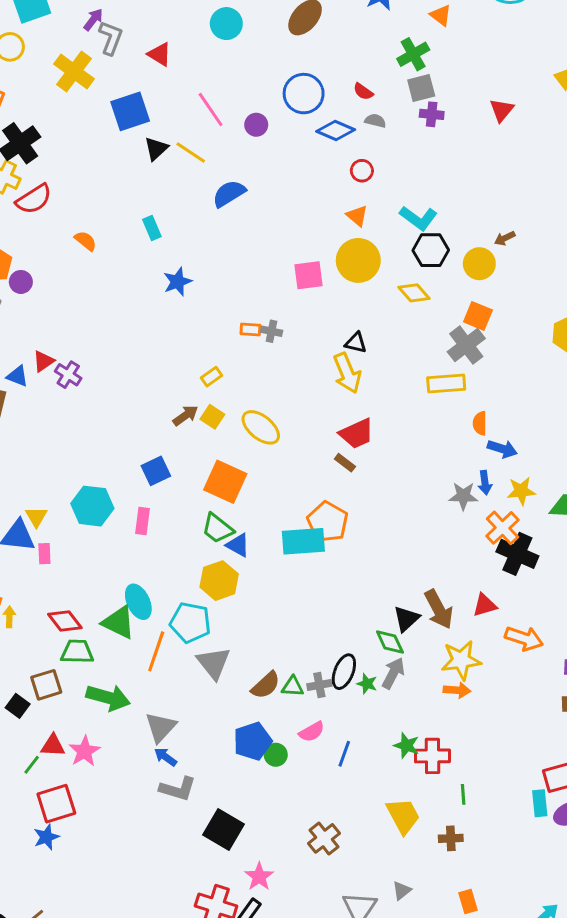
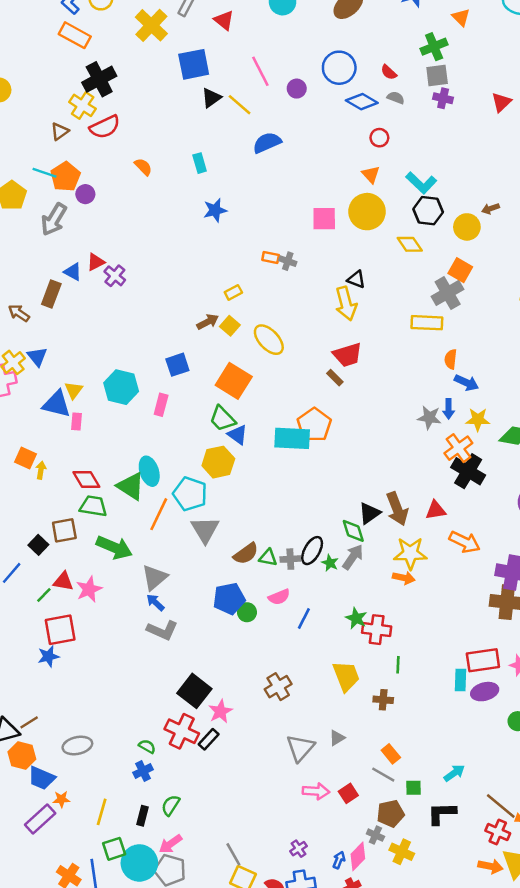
black square: (223, 829) -> (194, 691), moved
orange rectangle: (468, 901) -> (391, 754), turned -30

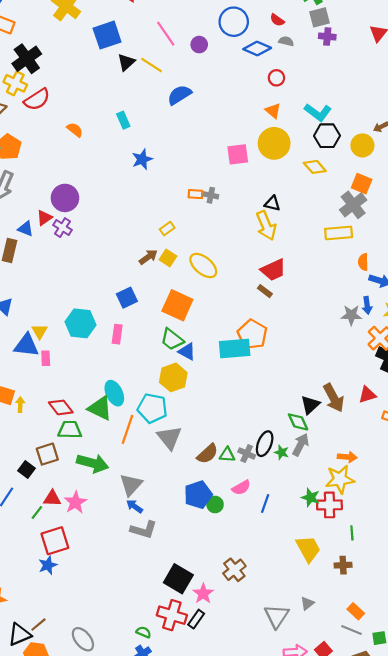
purple circle: (85, 194) -> (65, 198), moved, size x1.6
yellow star: (410, 553) -> (340, 479), moved
gray cross: (290, 559) -> (247, 453), turned 35
brown cross: (278, 687) -> (234, 570), moved
gray ellipse: (77, 745) -> (83, 639), turned 70

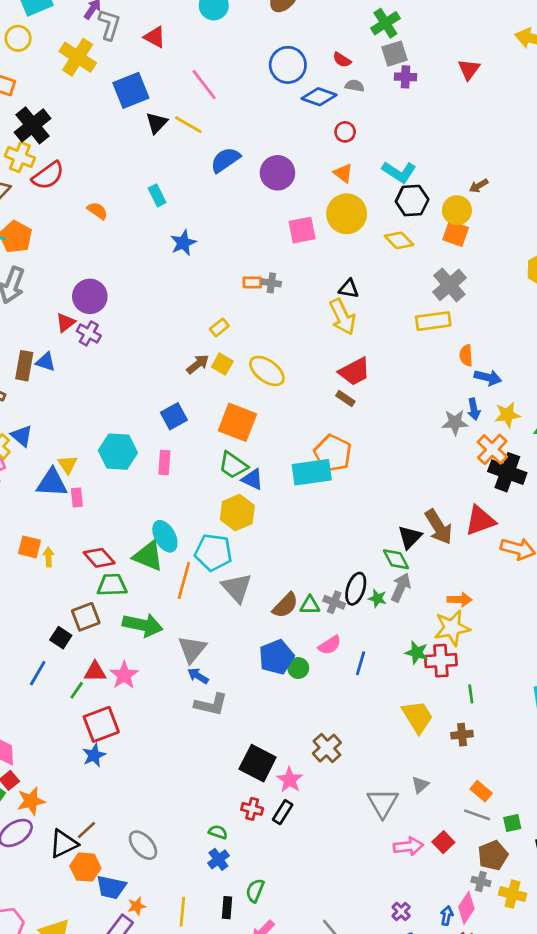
purple circle: (199, 45) -> (277, 173), moved, size x1.6
orange square: (362, 184) -> (456, 234), moved
blue triangle: (26, 229) -> (46, 362), moved
red triangle: (367, 395) -> (480, 521), size x1.4
red cross: (172, 615) -> (252, 809), size x0.6

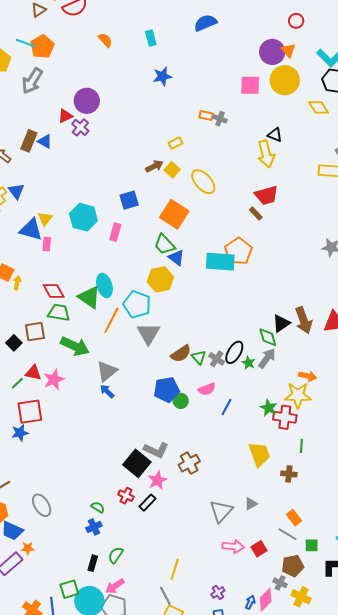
purple circle: (277, 173) -> (272, 52), moved
green triangle: (310, 605) -> (199, 357), turned 35
gray L-shape: (211, 704) -> (156, 450), moved
yellow line: (182, 912) -> (175, 569), moved

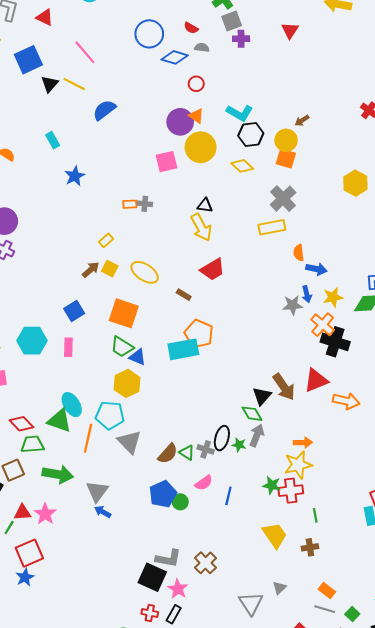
brown rectangle: (256, 213) -> (184, 295), moved
green square: (312, 545) -> (352, 614), turned -32

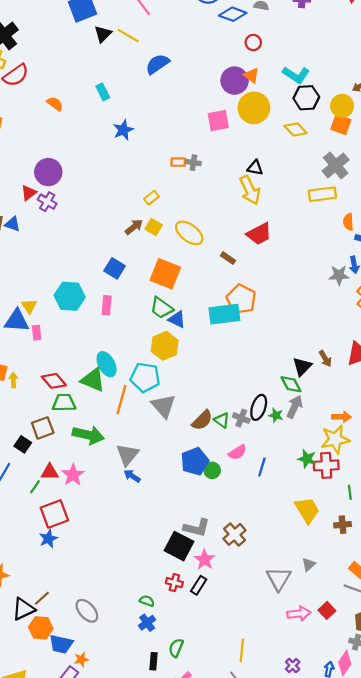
blue square: (74, 311) -> (115, 268), turned -30
brown arrow: (284, 387) -> (325, 359), size x0.6

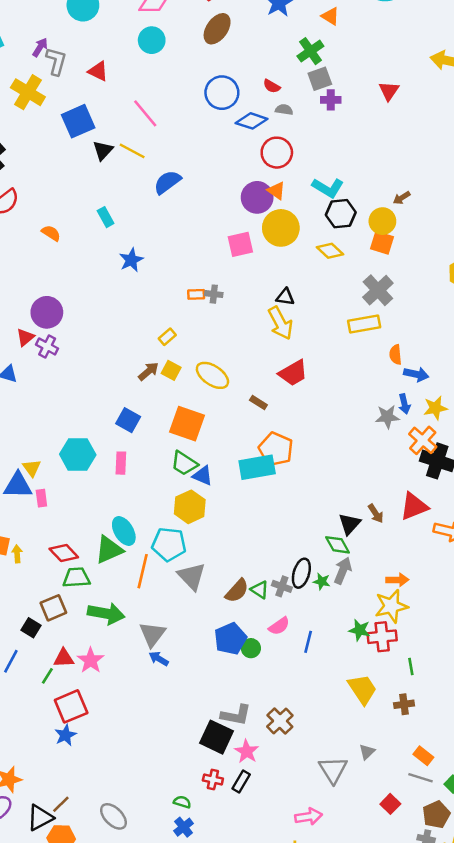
red circle: (253, 42) -> (277, 153), size x1.6
green triangle: (93, 380) -> (109, 550), turned -44
pink arrow: (299, 614) -> (309, 817), moved

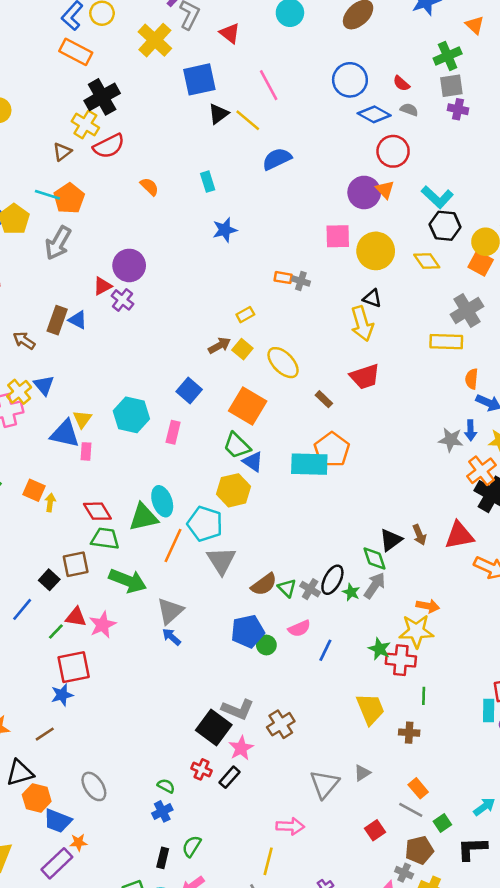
yellow circle: (281, 228) -> (376, 251), moved
brown line: (61, 804) -> (45, 734), moved

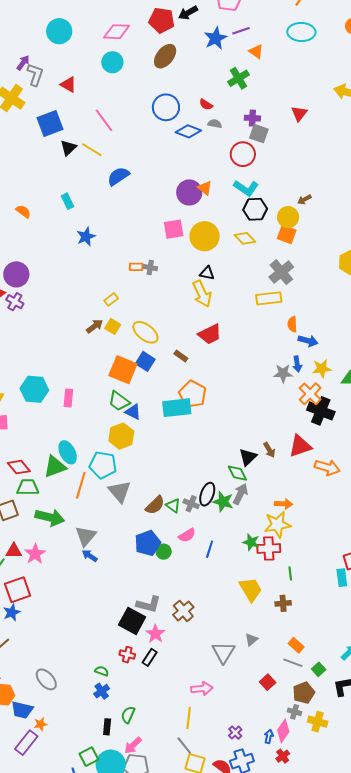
gray square: (451, 86) -> (259, 134), moved, turned 36
red circle: (393, 151) -> (243, 154), moved
blue square: (189, 390) -> (145, 361), moved
green star: (351, 592) -> (223, 502), size x1.5

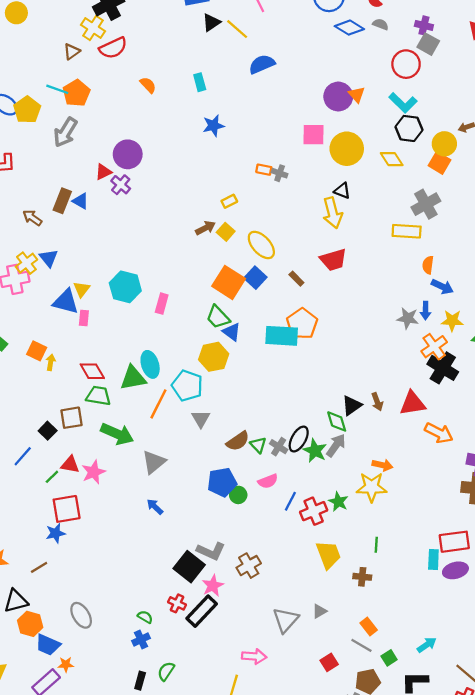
gray triangle: (120, 492) -> (201, 419), size x0.7
red cross: (269, 548) -> (314, 511), moved, turned -30
blue arrow: (90, 556) -> (155, 507), moved
black rectangle: (150, 657) -> (202, 611), size x1.6

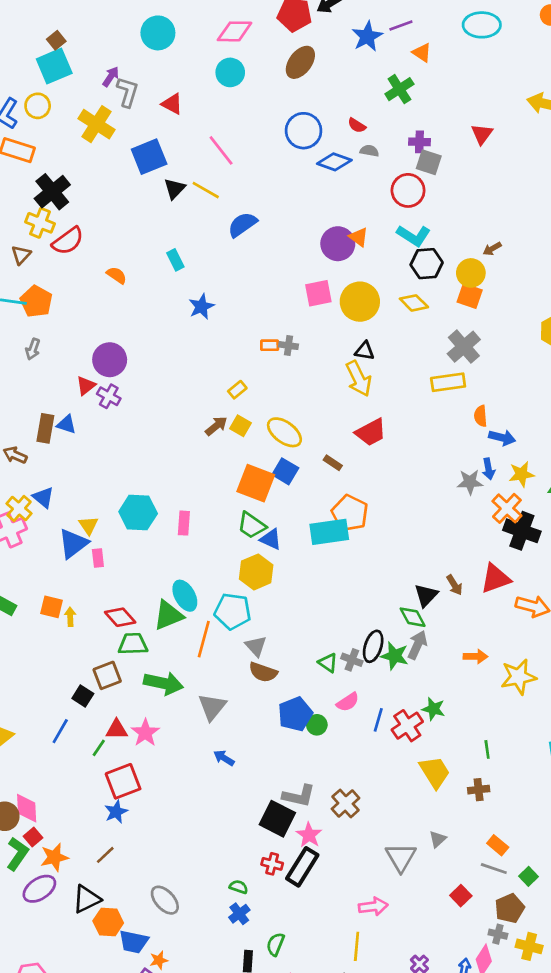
gray arrow: (65, 132) -> (33, 349), size x0.6
blue triangle: (66, 302) -> (73, 544), turned -40
brown semicircle: (238, 441) -> (263, 672), moved, turned 65
yellow star: (372, 487) -> (518, 677), moved

